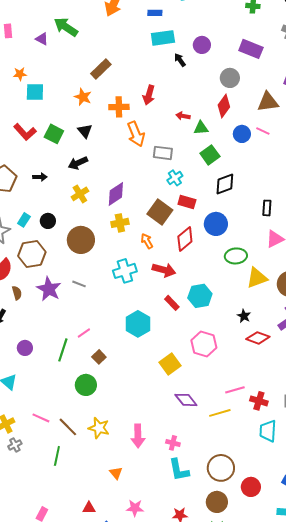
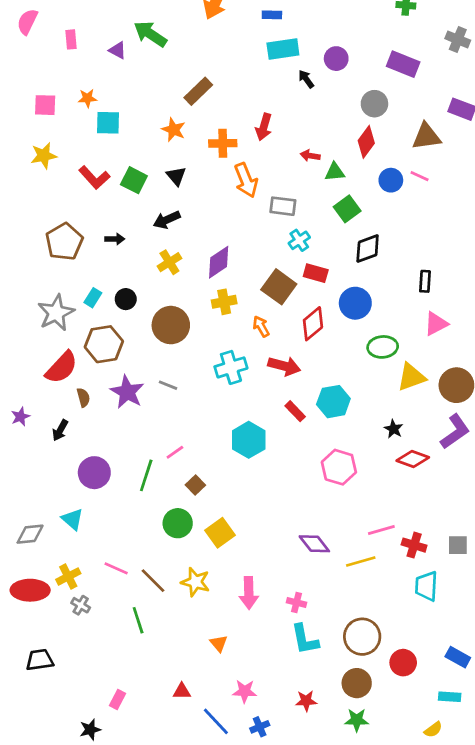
purple circle: (25, 348) -> (94, 473), size x1.5
yellow square: (170, 364) -> (220, 533), moved
gray cross: (15, 445) -> (81, 605), turned -32
green line: (57, 456) -> (138, 620), turned -30

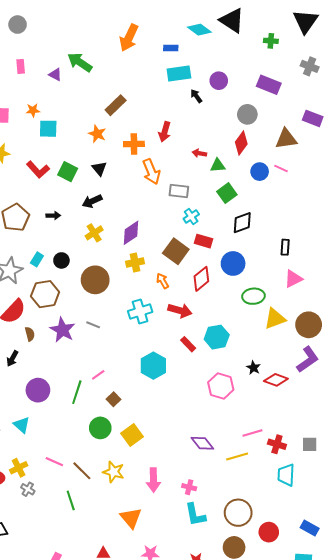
black star: (394, 429) -> (253, 368), moved
orange triangle: (219, 643) -> (131, 518), size x1.6

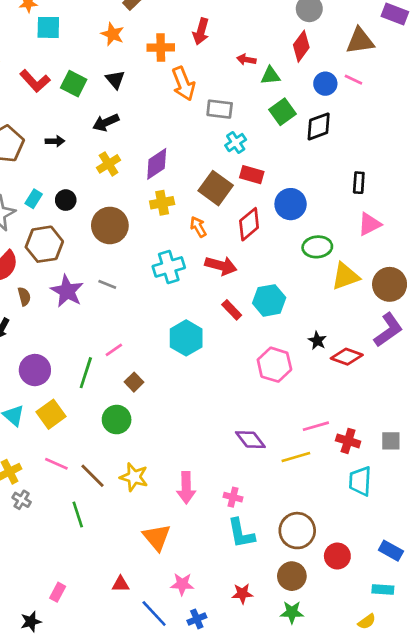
black diamond: (242, 223) -> (319, 126), moved
yellow square: (132, 435) -> (51, 414), moved

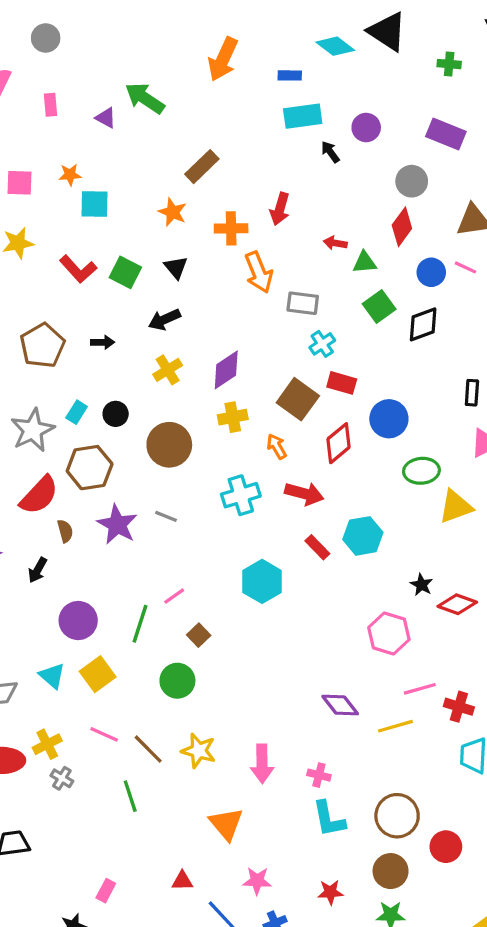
pink hexagon: (274, 365) -> (389, 634), moved

